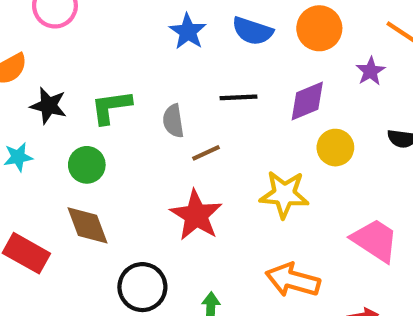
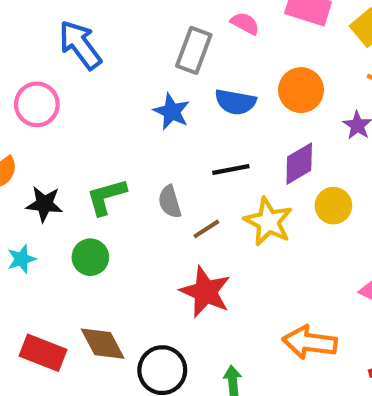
yellow star: (284, 194) -> (268, 222), moved, turned 30
brown diamond: (87, 225) -> (103, 344), moved

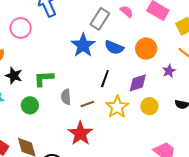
blue star: (172, 112) -> (83, 45), size x1.4
black line: (231, 170) -> (105, 79), turned -72
gray semicircle: (170, 202) -> (66, 97), moved

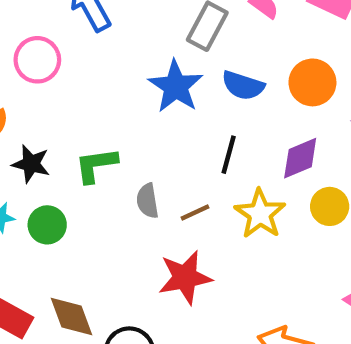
green circle: (30, 105) -> (47, 225), moved
red star: (80, 133) -> (185, 277), turned 30

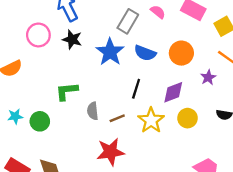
black star: (31, 164) -> (72, 39), moved

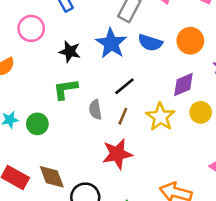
black star: (72, 39) -> (70, 52), moved
black line: (136, 89) -> (124, 86), moved, turned 36
brown line: (117, 118) -> (123, 116), turned -42

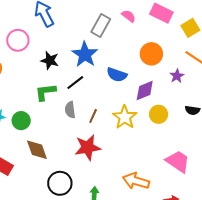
blue semicircle: (150, 43) -> (117, 75), moved
black line: (124, 86) -> (75, 83), moved
brown diamond: (52, 177) -> (37, 150), moved

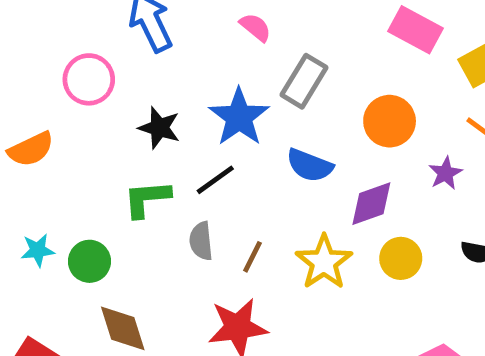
pink semicircle: (129, 16) -> (255, 27), moved
gray rectangle: (101, 26) -> (304, 81), moved

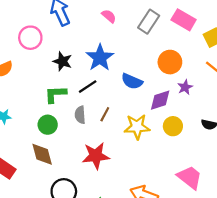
gray rectangle: (304, 81) -> (149, 22), moved
purple star: (445, 173) -> (185, 87), moved
brown line: (253, 257) -> (105, 114), moved
green circle: (89, 261) -> (48, 125), moved
yellow star: (324, 262) -> (137, 127), turned 30

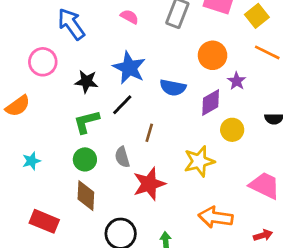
gray semicircle: (80, 115) -> (122, 157), moved
yellow star: (137, 127) -> (199, 161), moved
brown diamond: (42, 154) -> (86, 196), turned 30

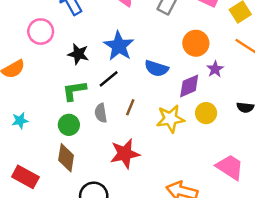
gray semicircle: (122, 157) -> (101, 113), moved
yellow star: (199, 161) -> (170, 119), moved

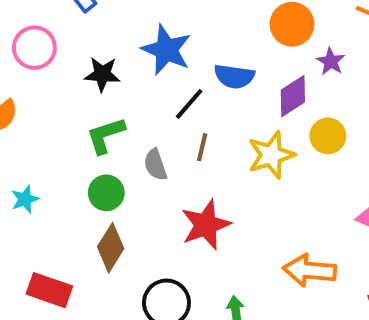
black line: (109, 79) -> (189, 104), moved
brown diamond: (66, 158) -> (111, 248), turned 32

